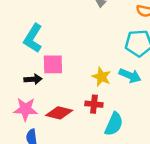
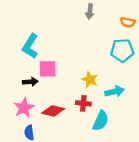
cyan arrow: (130, 76) -> (115, 92), moved, turned -36
pink star: (26, 109) -> (24, 108), turned -30

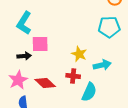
red diamond: (53, 111) -> (45, 83), turned 30

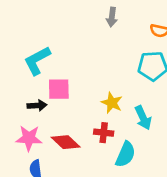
cyan L-shape: (24, 23) -> (37, 61), turned 30
cyan arrow: (102, 65) -> (143, 118), turned 78
pink star: (18, 80) -> (29, 138), turned 30

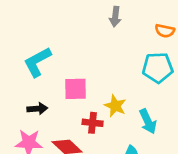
pink square: (59, 89) -> (76, 89), moved
red cross: (104, 133) -> (93, 123), moved

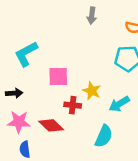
black arrow: (37, 109) -> (14, 93), moved
cyan arrow: (148, 121) -> (119, 104), turned 84

